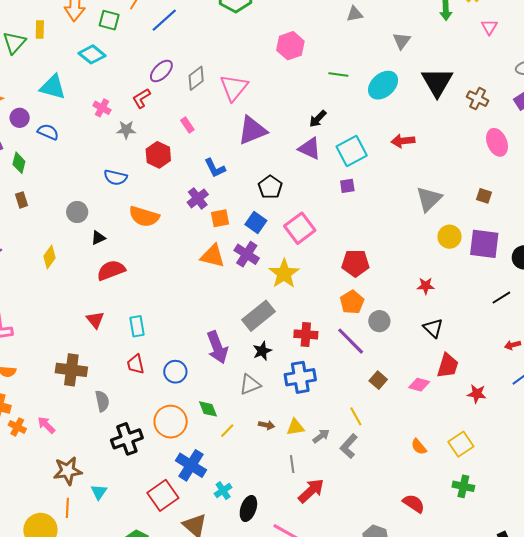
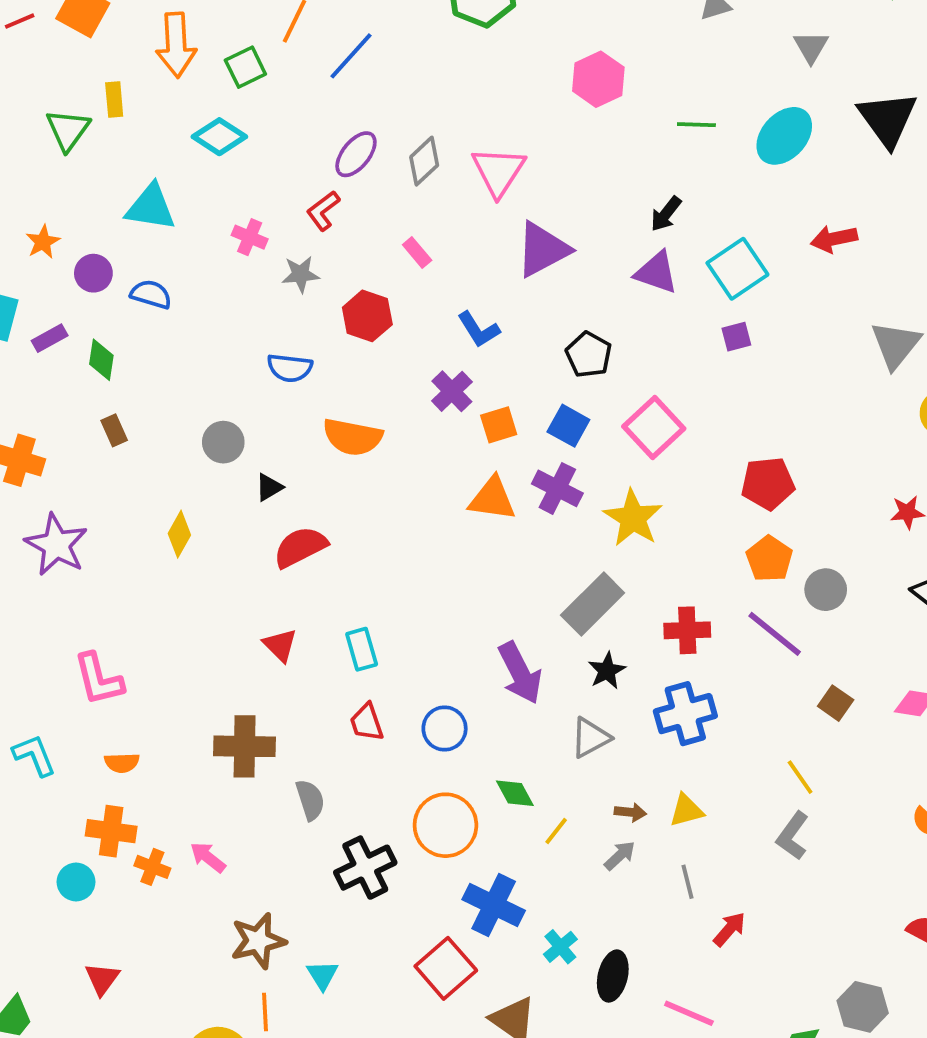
green square: (109, 20) -> (245, 67), turned -35
gray arrow: (321, 436) -> (620, 856), moved
red arrow: (311, 491) -> (729, 929), size x0.7

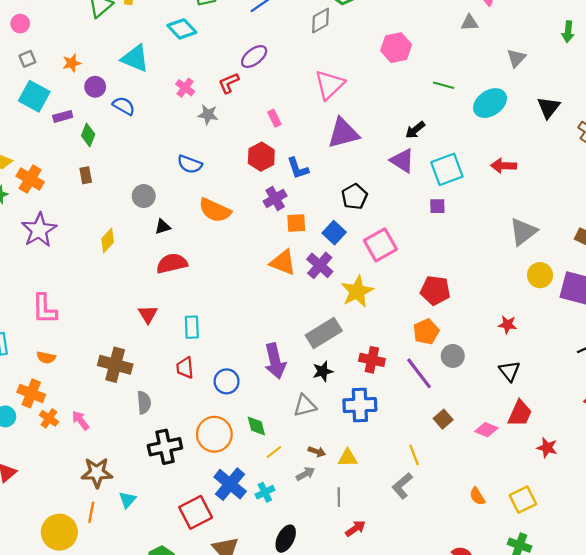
black triangle: (888, 119) -> (549, 107), size x0.7
gray diamond: (424, 161) -> (321, 21), moved
red hexagon: (367, 316) -> (261, 157), moved
cyan cross: (560, 947) -> (265, 492), moved

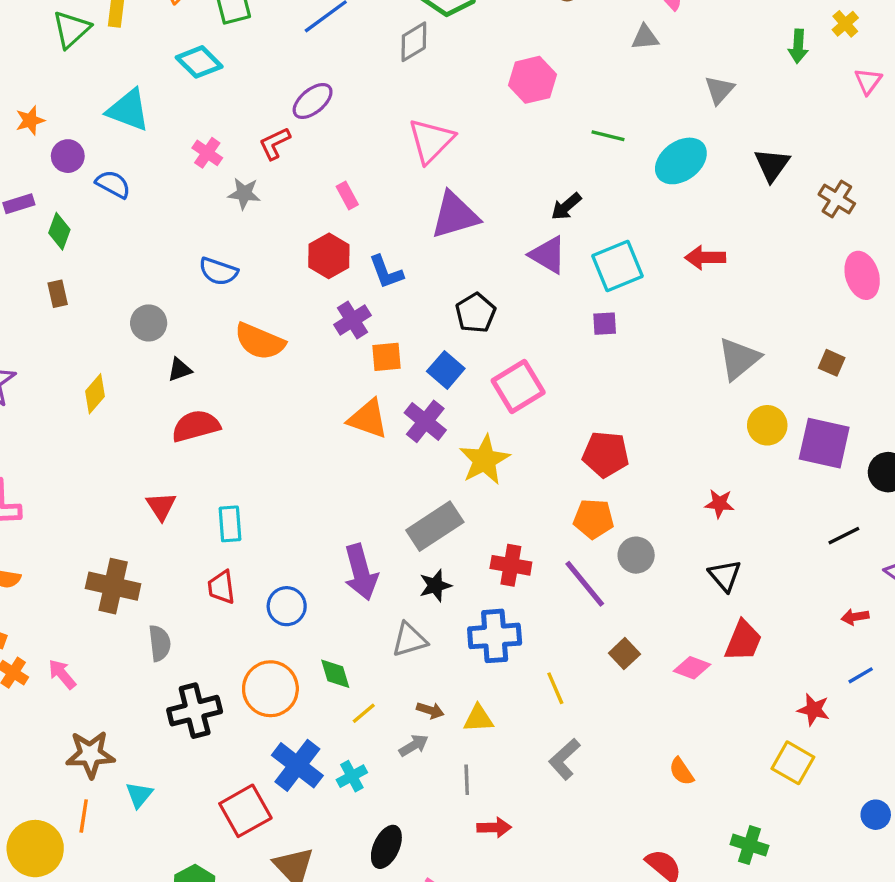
orange pentagon: (426, 332) -> (594, 519), turned 30
red star: (547, 448) -> (814, 710), moved
yellow line: (414, 455) -> (555, 688), moved
yellow square: (523, 500) -> (793, 763), moved, turned -32
red arrow: (355, 528) -> (494, 828), turned 36

